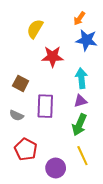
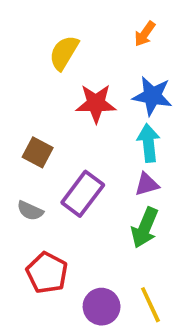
blue star: (87, 40) -> (152, 96), moved
purple rectangle: (45, 106) -> (83, 194), turned 35
yellow line: (82, 156) -> (150, 305), moved

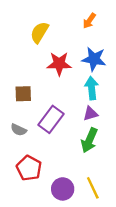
brown square: (38, 152) -> (23, 94), turned -30

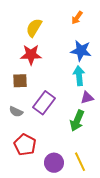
red star: (59, 64) -> (31, 55), moved
purple triangle: (90, 114) -> (87, 98), moved

